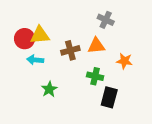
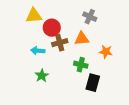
yellow triangle: (40, 35) -> (34, 16), moved
red circle: (25, 39) -> (52, 28), moved
cyan arrow: (35, 60) -> (38, 51), moved

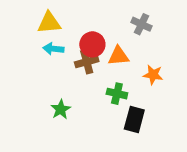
gray cross: (90, 17) -> (142, 24), moved
red circle: (52, 28) -> (92, 44), moved
cyan arrow: (38, 51) -> (53, 49), moved

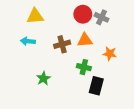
red circle: (92, 44) -> (83, 14), moved
cyan arrow: (53, 49) -> (28, 41), moved

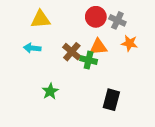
brown cross: (62, 44) -> (72, 52), turned -35
orange star: (110, 54) -> (129, 43), moved
green cross: (84, 67) -> (89, 60), moved

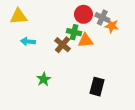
yellow triangle: (41, 19) -> (19, 16), moved
orange star: (129, 43) -> (112, 26), moved
green cross: (89, 60) -> (74, 32), moved

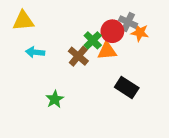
red circle: (83, 14) -> (112, 31), moved
green cross: (74, 32) -> (93, 40), turned 32
black rectangle: (97, 87) -> (127, 87), moved, turned -72

